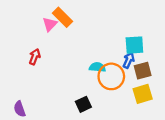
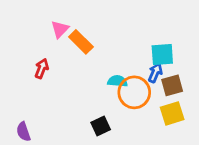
orange rectangle: (63, 17) -> (81, 42), moved

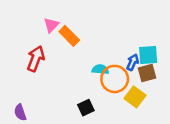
cyan square: (162, 55) -> (148, 55), moved
red arrow: (42, 69) -> (36, 59), size x1.5
yellow square: (172, 113) -> (135, 97), moved, turned -36

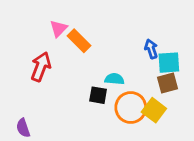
blue arrow: (133, 62) -> (151, 49), moved, turned -42
orange circle: (115, 79) -> (131, 108), moved
black square: (86, 108) -> (98, 95), moved, turned 35

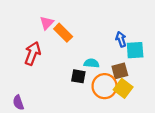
brown square: (168, 83) -> (120, 71), moved

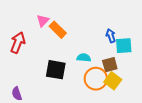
red arrow: (33, 53) -> (18, 43), moved
black square: (78, 76) -> (56, 70), moved, size x1.5

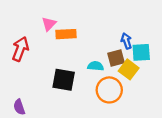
orange rectangle: (58, 30) -> (66, 34), turned -48
brown square: (110, 65) -> (116, 58), moved
yellow square: (113, 81) -> (129, 69), moved

